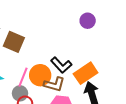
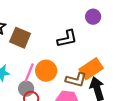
black L-shape: (61, 65) -> (67, 39), moved, turned -60
brown L-shape: (54, 84) -> (76, 80), moved

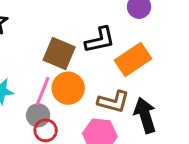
brown square: (20, 38) -> (59, 53), moved
orange rectangle: (91, 69) -> (133, 60), moved

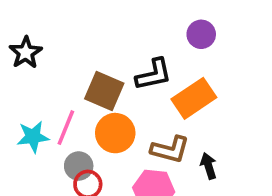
pink line: (43, 91) -> (66, 128), moved
black arrow: (145, 115) -> (209, 166), size x0.6

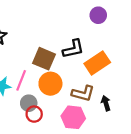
purple circle: (201, 34) -> (98, 15), moved

